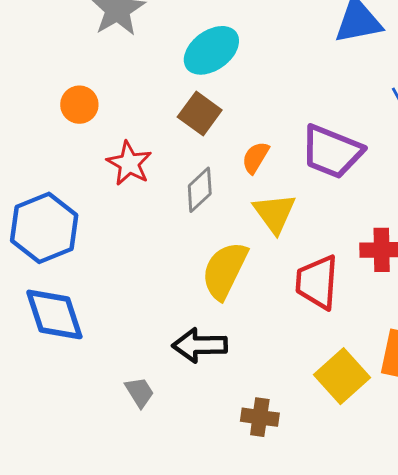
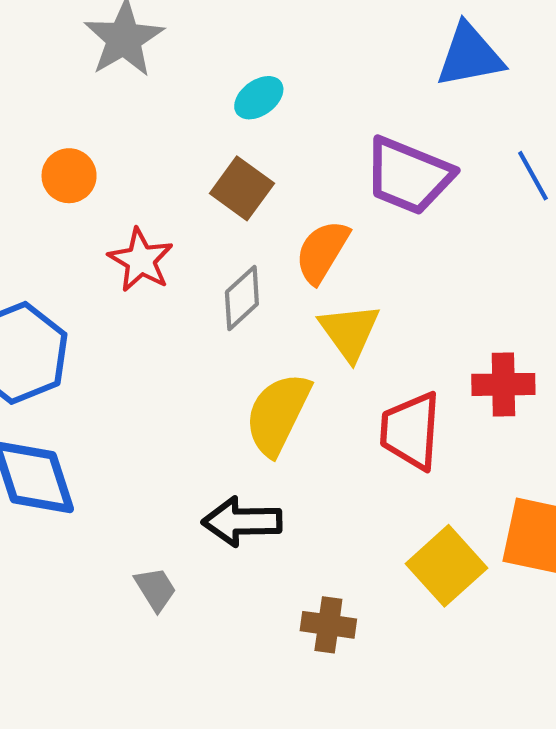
cyan ellipse: (211, 50) -> (259, 98), size x0.6
purple trapezoid: (332, 152) -> (409, 176), moved
orange semicircle: (255, 157) -> (322, 252), size x1.4

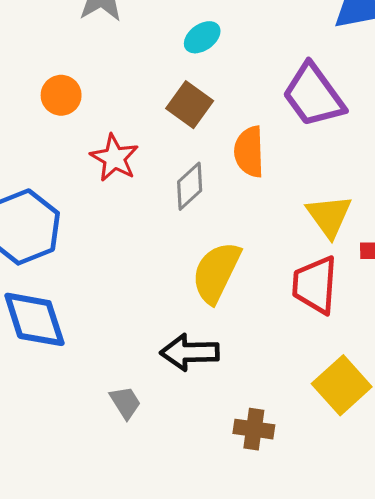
purple trapezoid: (409, 176) -> (313, 95), turned 32
orange semicircle: (322, 252) -> (249, 152), turned -33
yellow triangle: (349, 332) -> (329, 216), moved

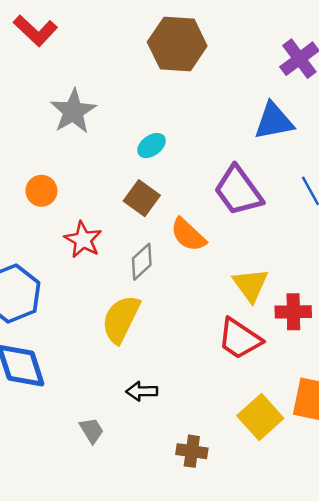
orange semicircle: (249, 152) -> (188, 235), turned -45
yellow semicircle: (216, 272) -> (121, 319), moved
red trapezoid: (315, 285) -> (240, 339), turned -60
black arrow: (190, 352) -> (142, 391), size x0.7

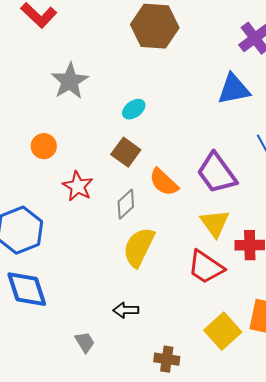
purple trapezoid: (238, 191) -> (217, 173), moved
yellow semicircle: (121, 319) -> (139, 247), moved

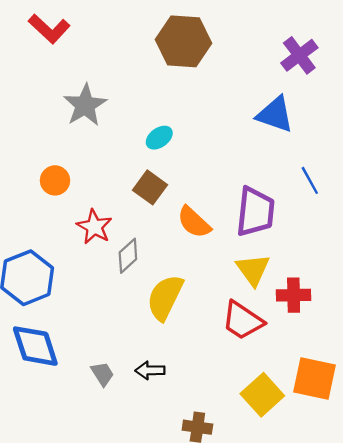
blue triangle: (234, 89) -> (275, 114), turned 30
purple trapezoid: (217, 173) -> (255, 212), turned -138
gray diamond: (126, 204) -> (128, 256), moved
gray trapezoid: (85, 342) -> (102, 374), moved

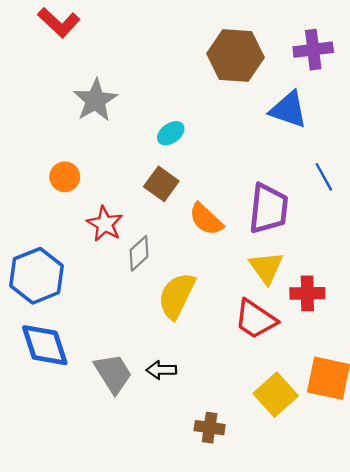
brown hexagon: (184, 41) -> (235, 56), moved
purple cross: (299, 55) -> (313, 50), turned 30
gray trapezoid: (102, 374) -> (113, 373), size x1.6

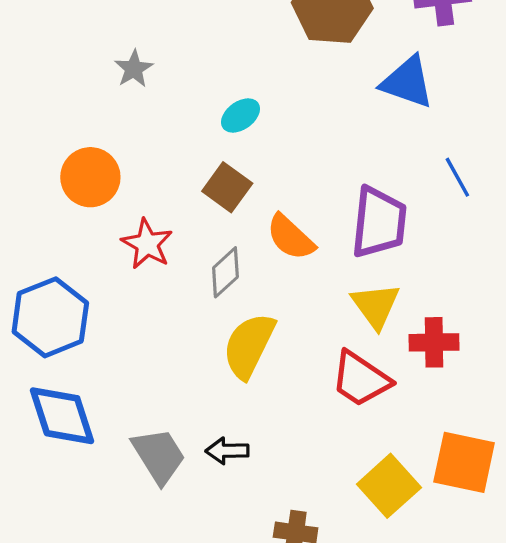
gray star: (95, 100) -> (134, 69), size x0.6
orange circle: (65, 177) -> (90, 177), size x1.4
gray diamond: (139, 253) -> (225, 272), moved

